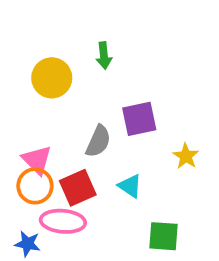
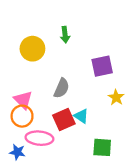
purple square: (139, 119) -> (102, 66), moved
red square: (78, 188) -> (64, 120), moved

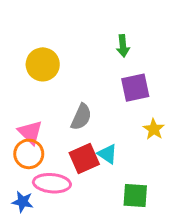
green arrow: (65, 35) -> (123, 46), moved

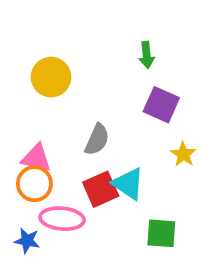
purple square: (135, 88) -> (161, 105), turned 36
pink triangle: (30, 132) -> (36, 158), turned -32
cyan triangle: (107, 154) -> (128, 184), size x1.4

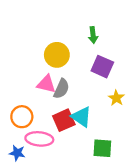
yellow circle: (51, 77) -> (57, 55), moved
pink triangle: (36, 158) -> (46, 84), moved

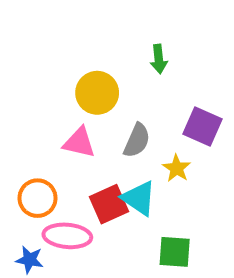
purple square: (102, 67) -> (202, 127), moved
gray semicircle: (61, 89) -> (137, 140), moved
yellow star: (116, 98) -> (177, 168), moved

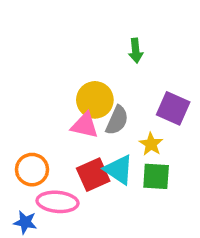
yellow circle: (97, 93) -> (95, 100), moved
pink triangle: (79, 142) -> (85, 125), moved
green square: (175, 252) -> (156, 176), moved

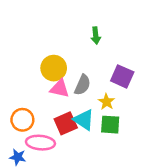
yellow circle: (95, 100) -> (54, 68), moved

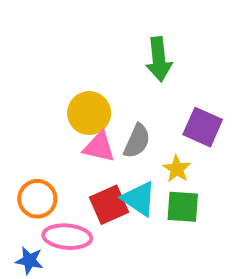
green arrow: (96, 36) -> (159, 59), size x1.5

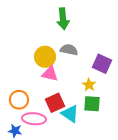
green arrow: (159, 59) -> (63, 19), moved
gray semicircle: (137, 141) -> (69, 50), moved, turned -102
cyan triangle: (139, 199) -> (70, 114), moved

